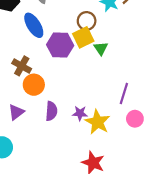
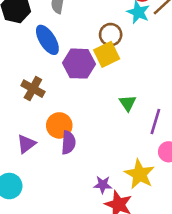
green triangle: (101, 48) -> (128, 103), moved
orange circle: (34, 85) -> (59, 125), moved
purple star: (80, 113) -> (103, 185), moved
yellow star: (98, 122) -> (140, 174), moved

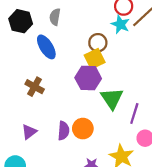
purple hexagon: (79, 64) -> (88, 78), moved
green triangle: (128, 103) -> (112, 98), size x1.6
orange circle: (59, 125) -> (83, 129), moved

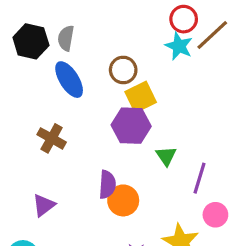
gray semicircle: (55, 17) -> (66, 38), moved
brown circle: (98, 43) -> (123, 70), moved
green triangle: (112, 98) -> (166, 156), size x0.6
purple semicircle: (64, 131) -> (107, 185), moved

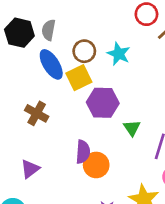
cyan star: (179, 46) -> (119, 54), moved
brown circle: (123, 70) -> (84, 51), moved
yellow square: (141, 97) -> (79, 78), moved

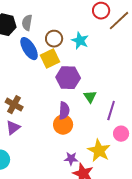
brown cross: (37, 113) -> (14, 105), moved
purple semicircle: (83, 152) -> (64, 111), moved

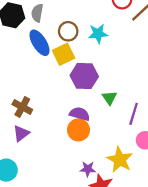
cyan star: (80, 41) -> (98, 34), turned -30
purple semicircle: (64, 111) -> (80, 114), turned -78

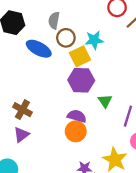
gray semicircle: (37, 13) -> (54, 20), moved
blue ellipse: (39, 43) -> (39, 49), turned -30
yellow square: (64, 54) -> (80, 56), moved

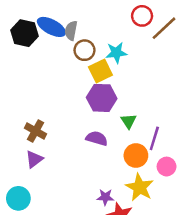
blue ellipse: (39, 49) -> (51, 27), moved
orange circle: (76, 131) -> (136, 155), moved

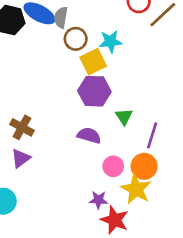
orange circle: (136, 155) -> (144, 166), moved
pink circle: (167, 167) -> (113, 166), moved

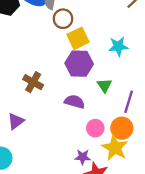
cyan star: (111, 42) -> (118, 46), moved
brown cross: (22, 127) -> (33, 82), moved

